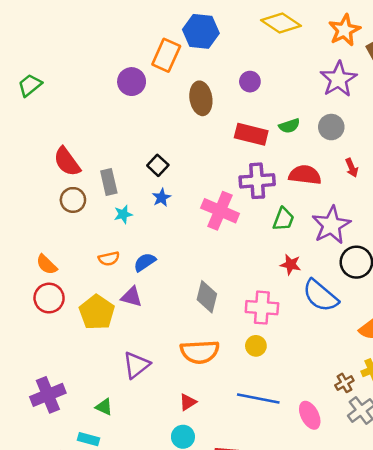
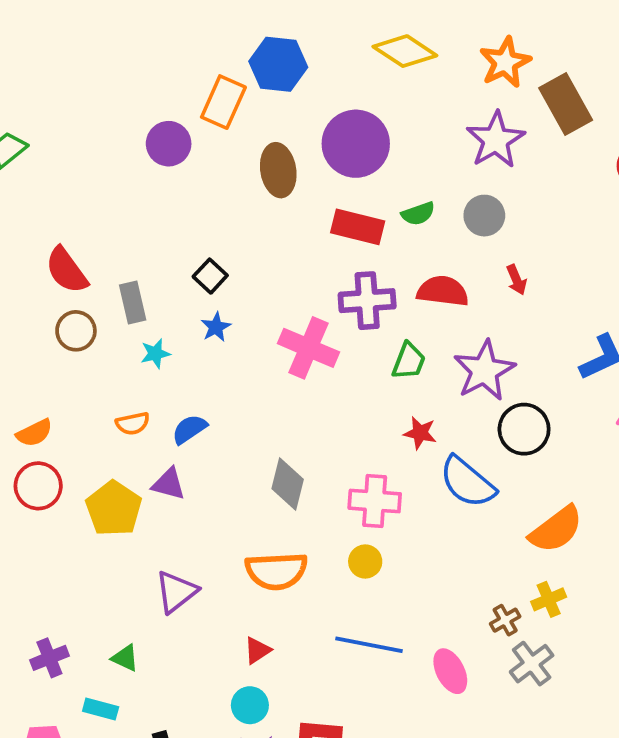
purple circle: (250, 82) -> (356, 144), size x2.0
orange semicircle: (47, 265) -> (34, 433), turned -70
purple cross: (48, 395) -> (49, 658), moved, size x0.7

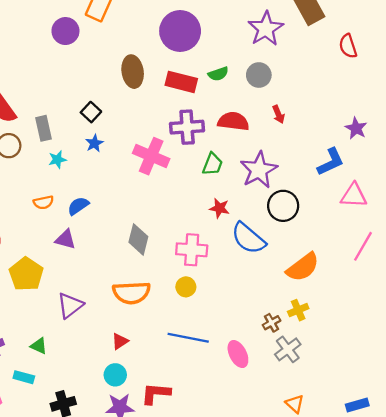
brown ellipse: (278, 170) -> (133, 72), moved
yellow pentagon: (114, 509) -> (26, 274), moved

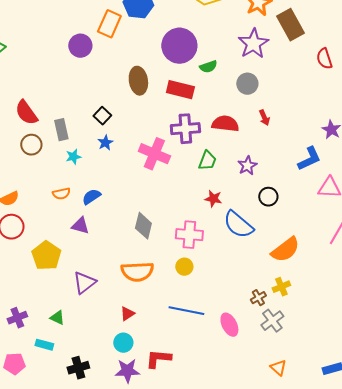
green semicircle: (218, 74) -> (208, 67), moved
purple star: (259, 170) -> (247, 166), size x0.6
black circle: (283, 206) -> (268, 197), size x0.7

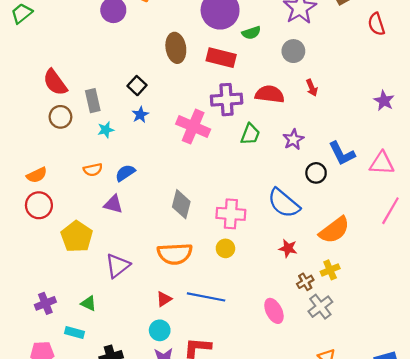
blue L-shape: (309, 159) -> (342, 154), moved, turned 88
red star: (213, 199) -> (288, 248), moved
blue line: (186, 311) -> (206, 297), moved

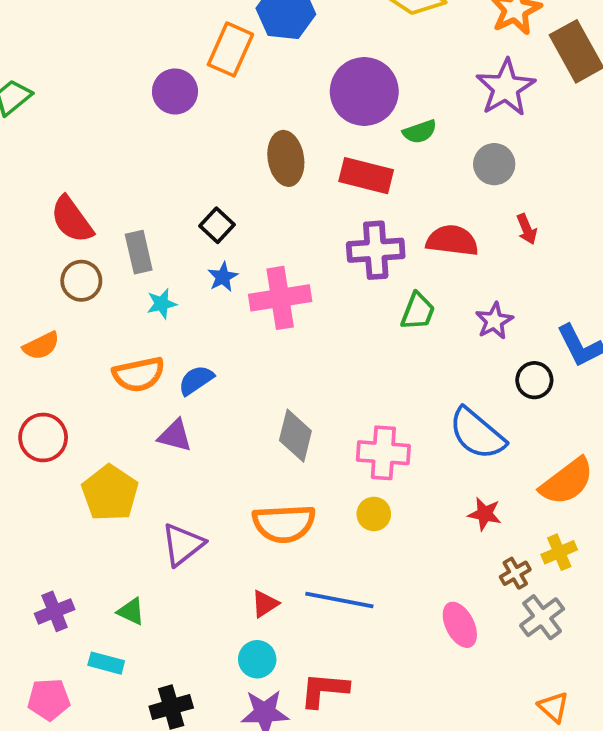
pink cross: (193, 127) -> (280, 298), moved, turned -32
orange semicircle: (93, 170) -> (139, 374), size x1.5
orange semicircle: (37, 175) -> (41, 346), moved

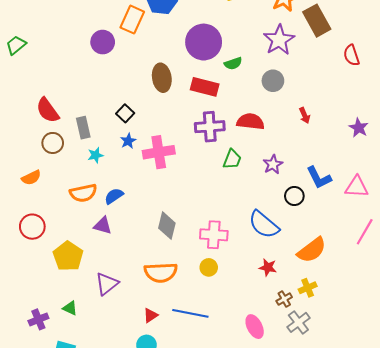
red arrow: (527, 229) -> (305, 115), moved
green triangle: (131, 611) -> (70, 308), moved

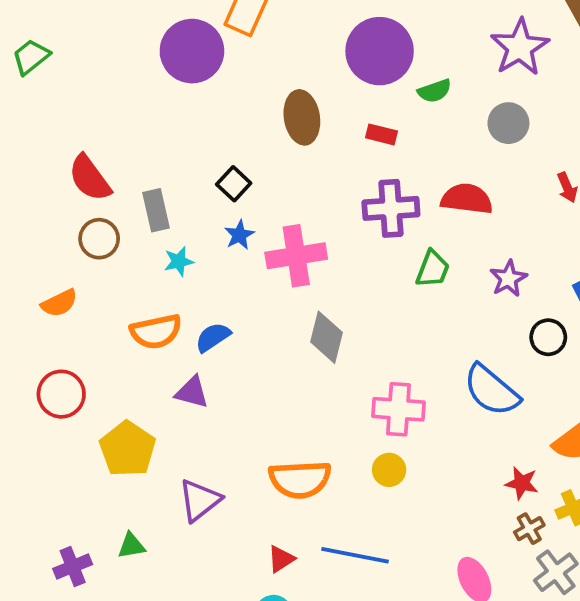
purple circle: (103, 42) -> (192, 51), size x1.4
red rectangle: (205, 87) -> (381, 134), size x0.6
gray diamond: (167, 226) -> (327, 337), moved
red star: (268, 267) -> (522, 483), moved
green triangle: (70, 308) -> (131, 546), turned -35

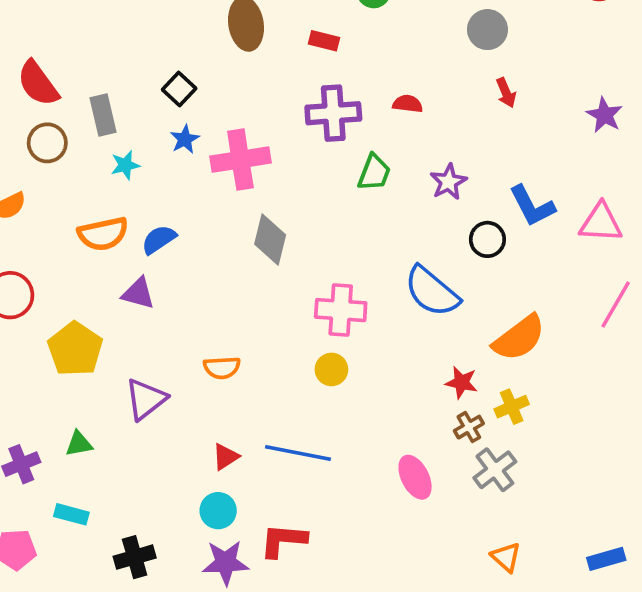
gray circle: (508, 123) -> (487, 30), moved
red semicircle: (467, 199) -> (408, 104), size x0.6
orange semicircle: (300, 479) -> (222, 368), moved, size x0.6

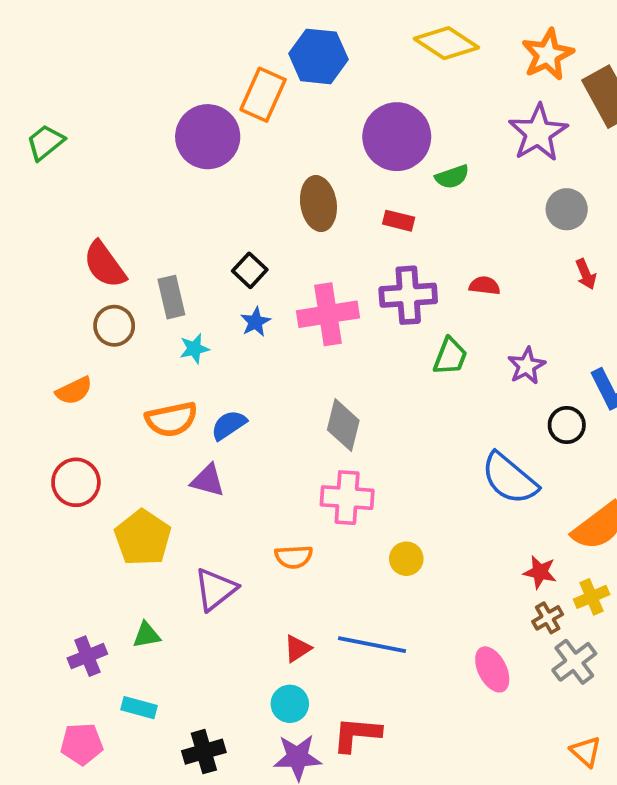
pink cross: (240, 160) -> (328, 314), moved
pink cross: (341, 310) -> (347, 498), moved

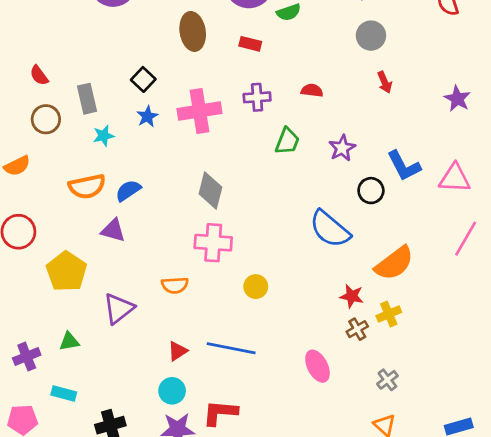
red semicircle: (105, 265) -> (39, 75), size x0.6
purple cross: (408, 295) -> (257, 97), size x0.7
gray cross: (574, 662) -> (387, 380), moved, size x0.7

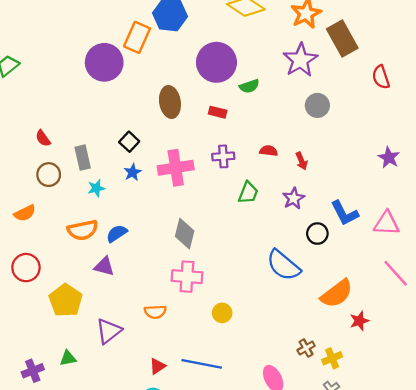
red arrow: (385, 82) -> (301, 161), moved
pink line: (466, 239) -> (396, 273), turned -72
red star: (352, 296) -> (359, 321), moved, turned -30
yellow cross: (389, 314) -> (332, 358), moved

